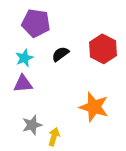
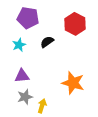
red hexagon: (103, 49) -> (75, 24), moved
purple triangle: (23, 84) -> (22, 76), moved

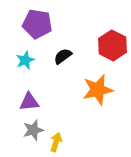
red hexagon: (75, 24) -> (113, 45), moved
orange star: (73, 83) -> (98, 90), moved, turned -30

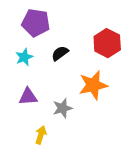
gray star: (33, 130) -> (62, 108), moved
yellow arrow: (56, 142) -> (41, 135), moved

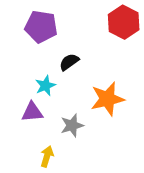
red hexagon: (107, 43) -> (124, 22), moved
cyan star: (24, 57) -> (45, 86), moved

